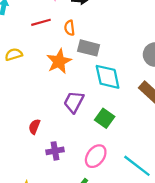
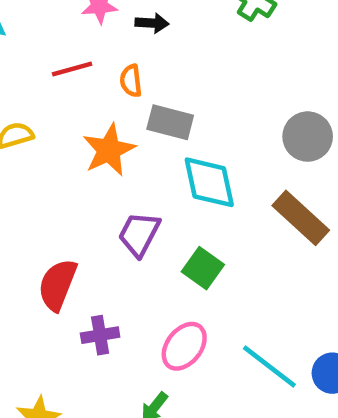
red semicircle: (34, 127) -> (57, 285), size x1.6

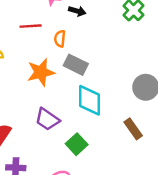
brown rectangle: (301, 218) -> (133, 129), size x0.7
purple trapezoid: (139, 234) -> (47, 119), turned -95

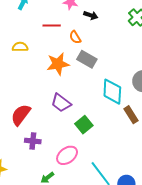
orange semicircle: (60, 39) -> (75, 37), turned -40
cyan diamond: (89, 100) -> (112, 92), moved

